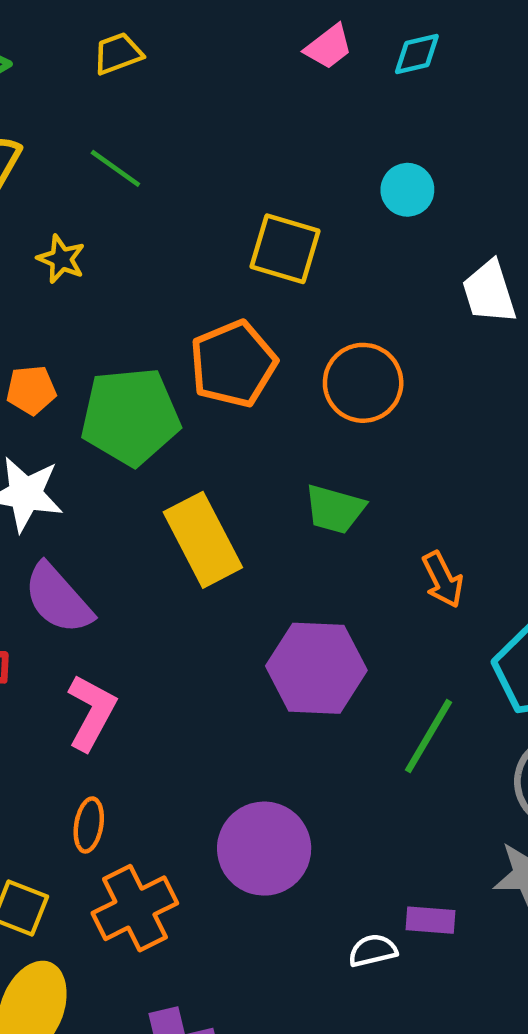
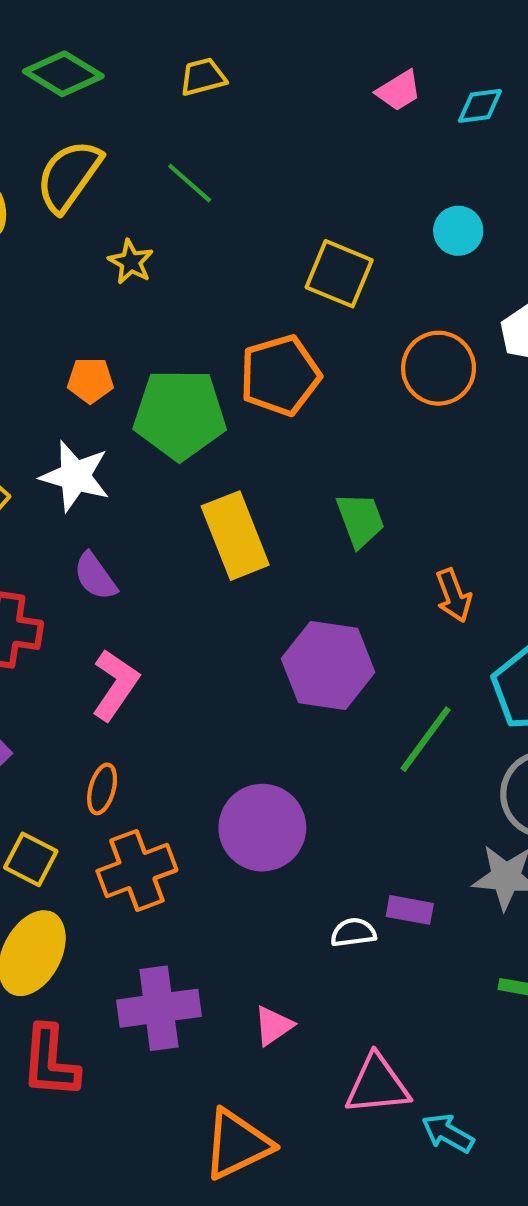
orange circle: (363, 383) -> (439, 368), moved
green trapezoid: (335, 509) -> (360, 520), turned -132
purple semicircle: (58, 599) -> (95, 576), size x0.7

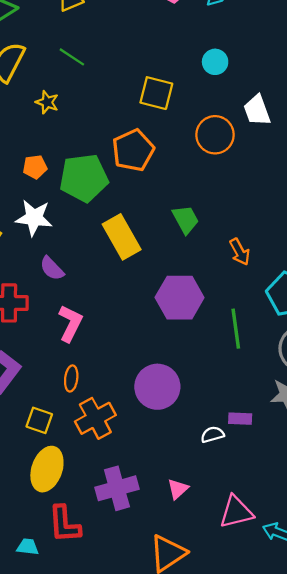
green line: (426, 739) -> (236, 329), turned -36

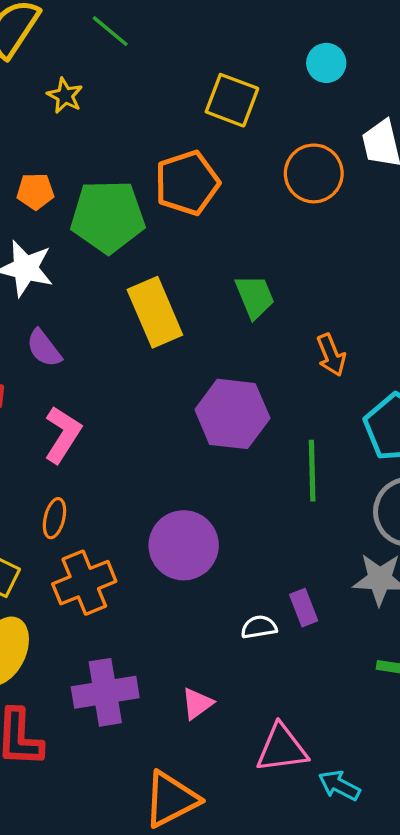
purple rectangle: (240, 419) -> (304, 608), turned 60

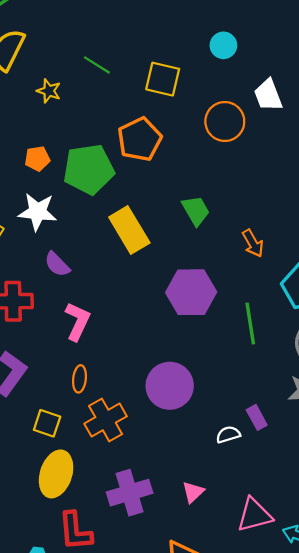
green line: (110, 31) -> (97, 65), moved

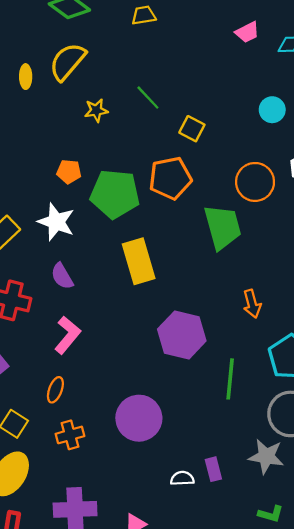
yellow square: (163, 79) -> (192, 129), moved, size x0.7
yellow star: (49, 91) -> (96, 110), turned 30
green trapezoid: (196, 210) -> (223, 227), moved, size x1.5
orange cross: (106, 420) -> (70, 435), size x0.7

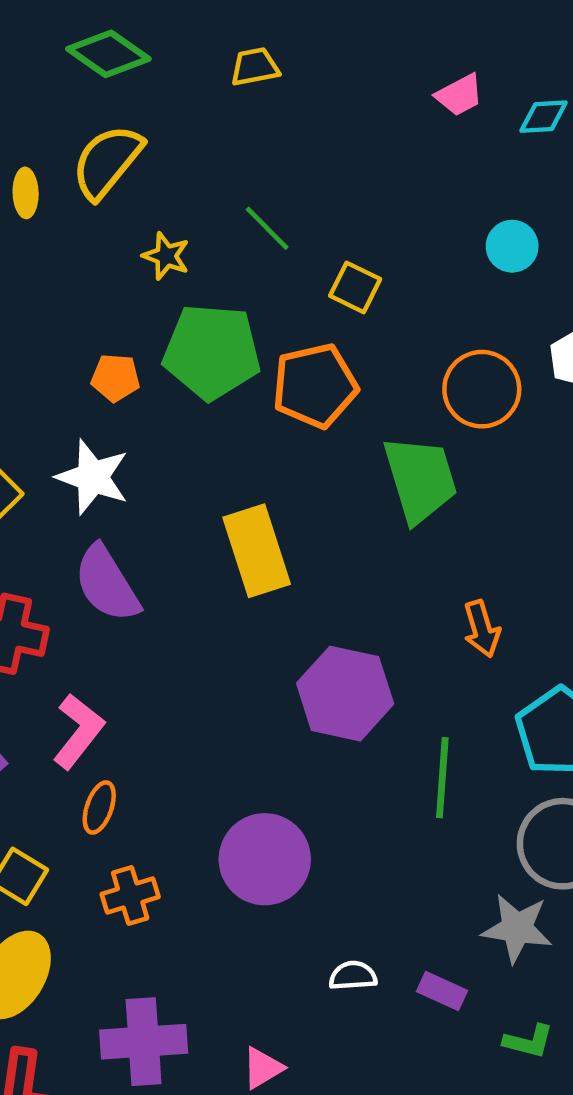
yellow star: (96, 110) -> (166, 256), turned 30
green pentagon: (115, 194) -> (212, 352), moved
purple semicircle: (62, 276) -> (107, 584), size x1.5
pink L-shape: (67, 335) -> (78, 731), moved
purple rectangle: (213, 469) -> (442, 991), moved, turned -50

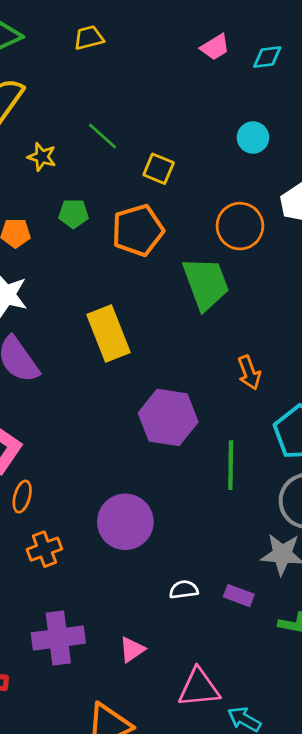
green pentagon: (212, 352) -> (73, 214), size x0.5

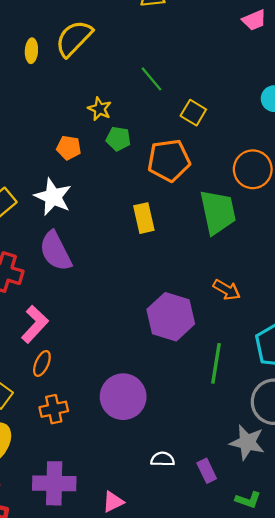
yellow star: (42, 157) -> (100, 109), moved
yellow rectangle: (109, 334) -> (144, 218), moved, size x0.7
orange arrow: (249, 373) -> (227, 290), moved, turned -48
purple rectangle: (239, 596) -> (207, 471), turned 35

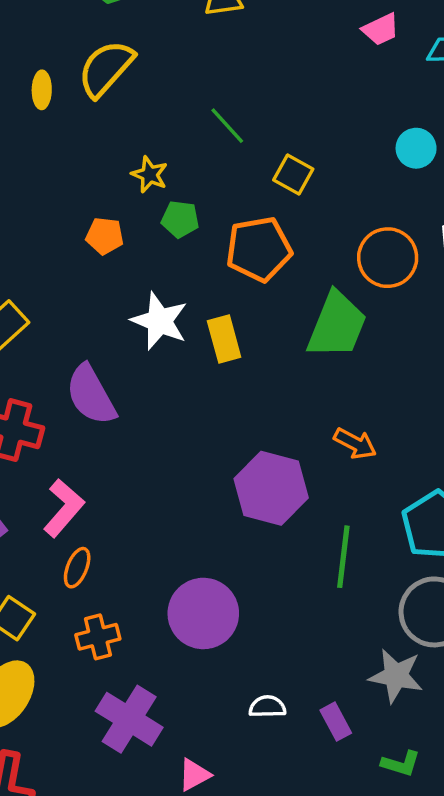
white star: (53, 197) -> (160, 321), moved
green trapezoid: (218, 212) -> (337, 325), turned 36
purple cross: (54, 483) -> (129, 719), moved, turned 33

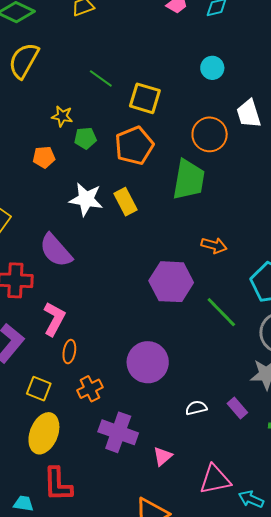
yellow square: (293, 175) -> (145, 98), size x1.4
green line: (343, 557) -> (221, 312), turned -39

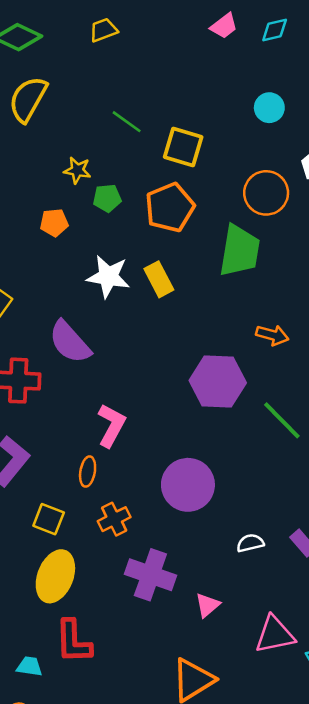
pink L-shape: (54, 319) -> (111, 425), moved

